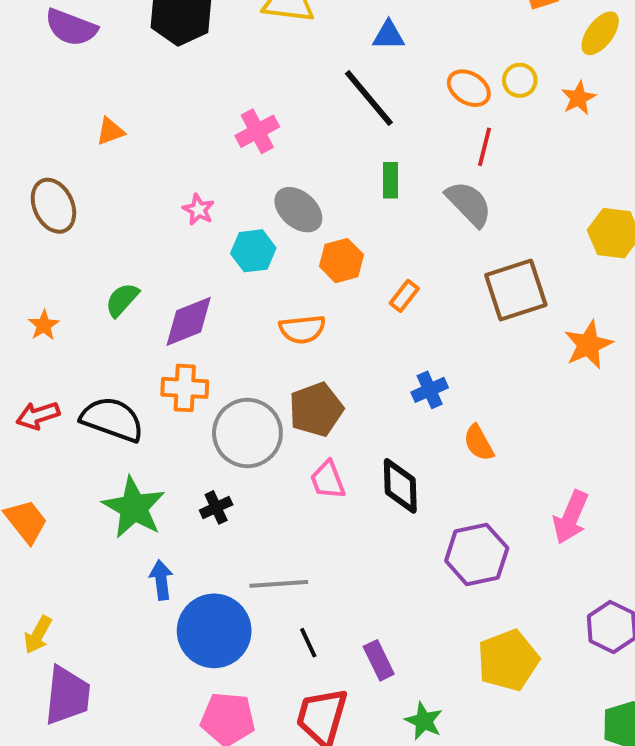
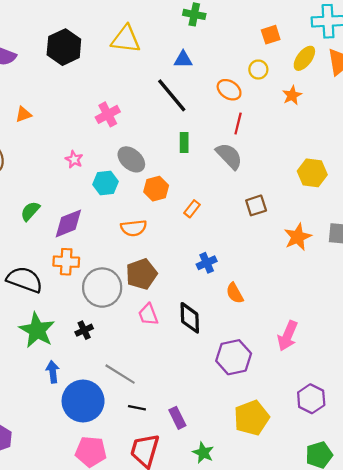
yellow circle: (520, 80) -> (258, 70), moved
brown square: (516, 290) -> (256, 205), size x0.6
gray line: (279, 584) -> (120, 374), turned 36
black line: (308, 643) -> (137, 408), turned -54

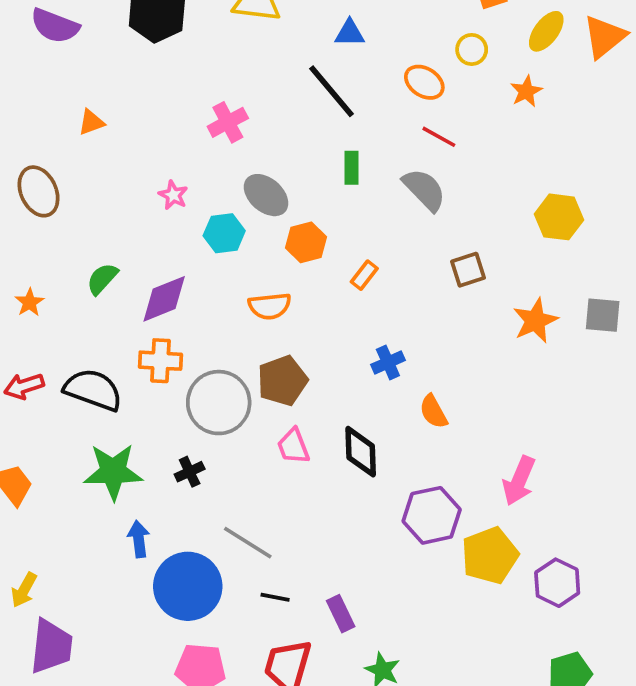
red line: (238, 123) -> (439, 137), turned -75
green star: (37, 330) -> (113, 472), turned -30
yellow pentagon: (252, 418) -> (490, 555), moved

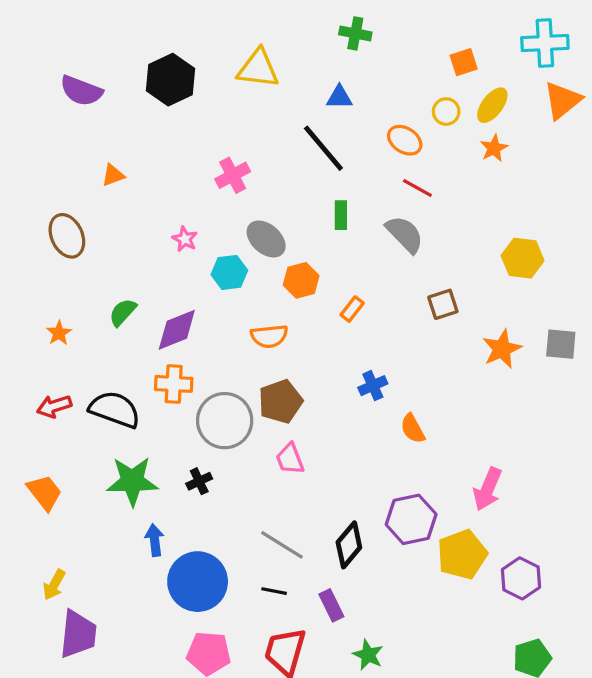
yellow ellipse: (546, 31) -> (492, 105), moved
black diamond: (361, 452) -> (349, 545), moved, turned 42
gray line: (248, 543) -> (282, 545), moved

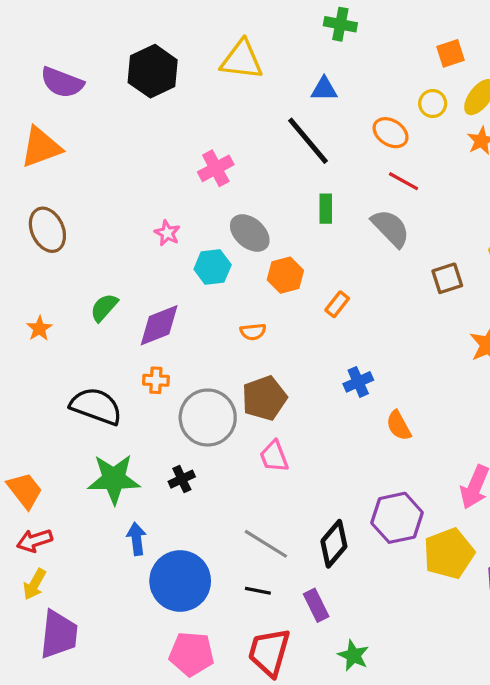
orange triangle: (113, 175) -> (41, 147), moved, size x1.8
brown square: (443, 304) -> (447, 278), moved
orange semicircle: (269, 336) -> (253, 332), size x0.7
orange cross: (174, 384) -> (156, 380), size x0.7
red arrow: (54, 406) -> (34, 541), moved

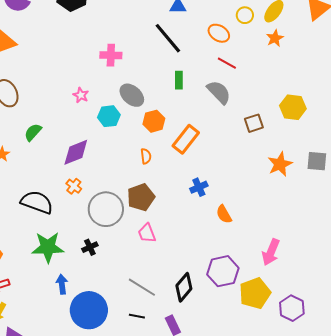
pink cross: (216, 168) -> (111, 55), turned 30
orange rectangle: (337, 304) -> (186, 139), size x1.8
green semicircle: (104, 307) -> (33, 132), moved
orange semicircle: (253, 332) -> (146, 156), moved, turned -91
orange cross: (156, 380) -> (74, 186), turned 35

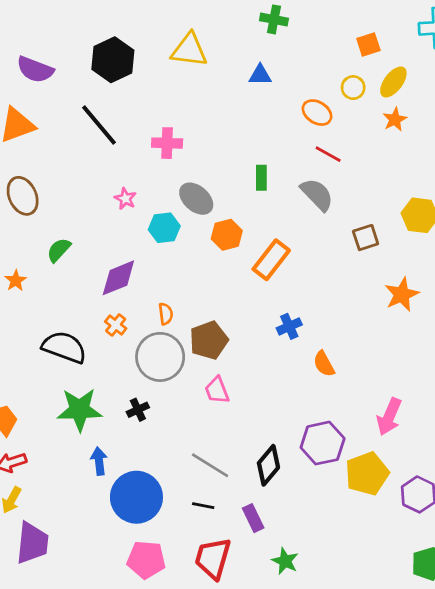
black line: (168, 38) -> (99, 125), moved
orange semicircle: (146, 156) -> (166, 314), moved

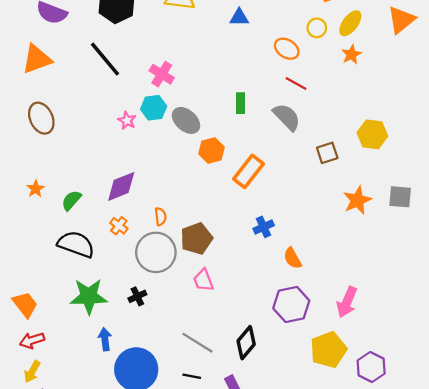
pink cross: (167, 143) -> (162, 74), turned 30
cyan hexagon: (164, 228) -> (154, 108), moved
green semicircle: (59, 250) -> (71, 200), moved
purple hexagon: (323, 443) -> (291, 304), moved

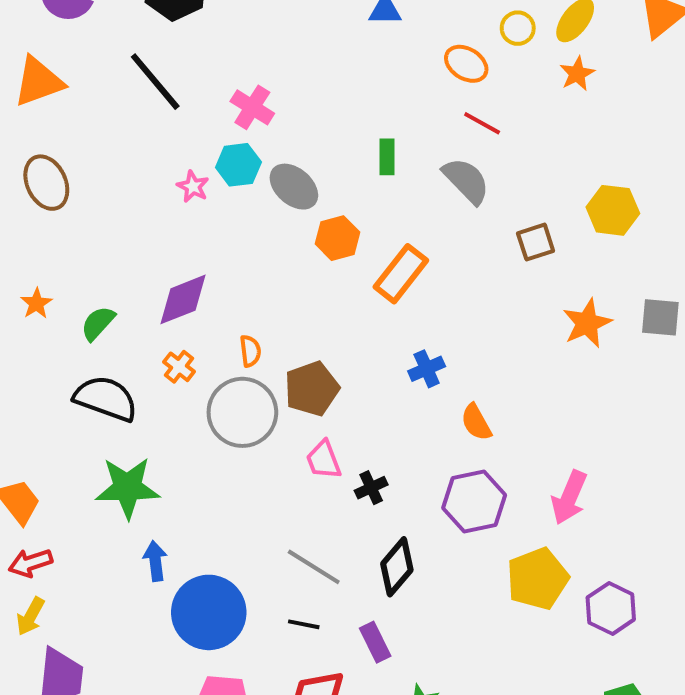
black cross: (137, 296) -> (371, 488), moved

